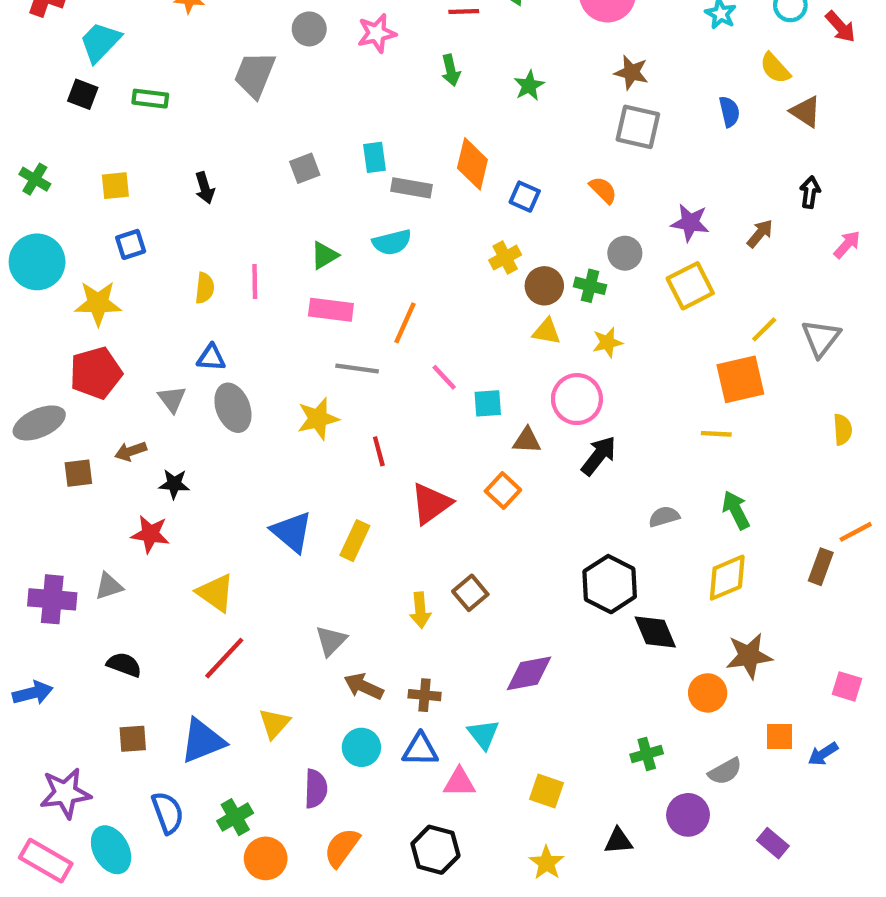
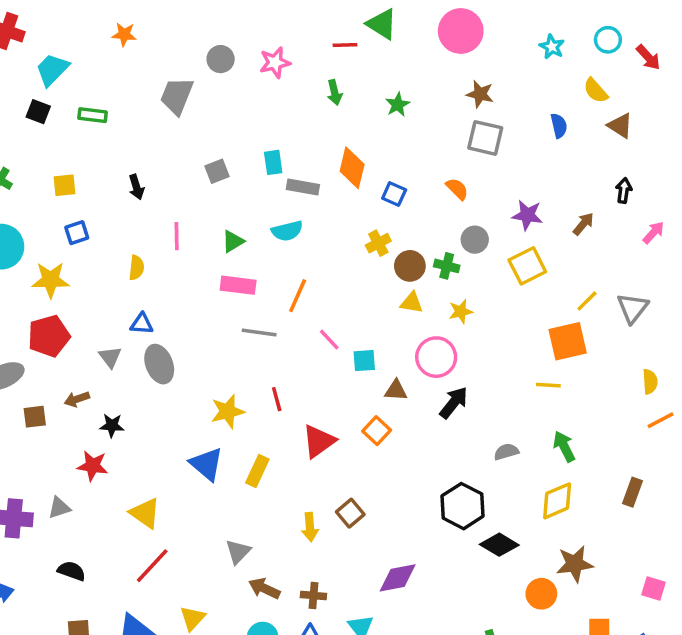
pink line: (255, 281) -> (177, 236), moved
yellow star: (318, 419) -> (228, 411), moved
orange line: (856, 532) -> (661, 420), moved
black diamond: (655, 632) -> (499, 545), turned -36

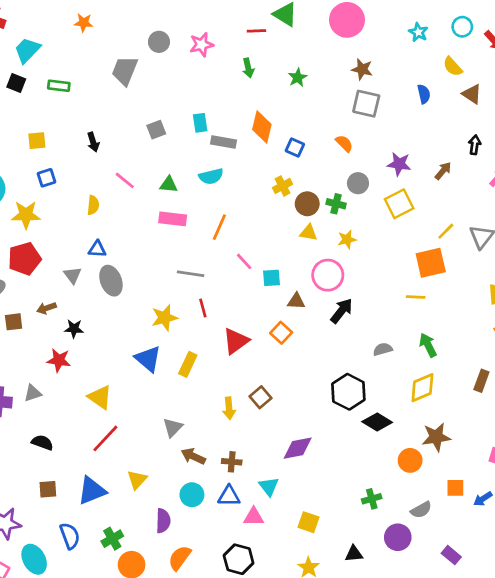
pink line: (177, 236) -> (125, 180), turned -50
green triangle: (233, 241) -> (169, 185), turned 36
gray line: (259, 333) -> (191, 274), moved

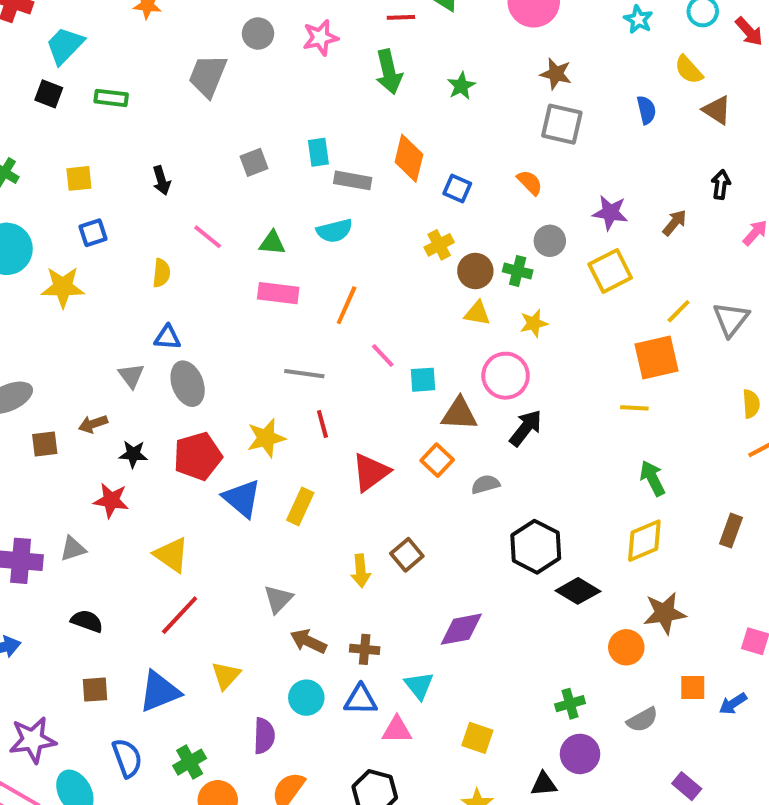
green arrow: (248, 68) -> (389, 72), size x1.5
red pentagon: (25, 259) -> (198, 456), moved
brown triangle: (296, 301) -> (459, 414), size x1.4
gray semicircle: (383, 349) -> (485, 484), moved
purple circle: (398, 537) -> (580, 754), moved

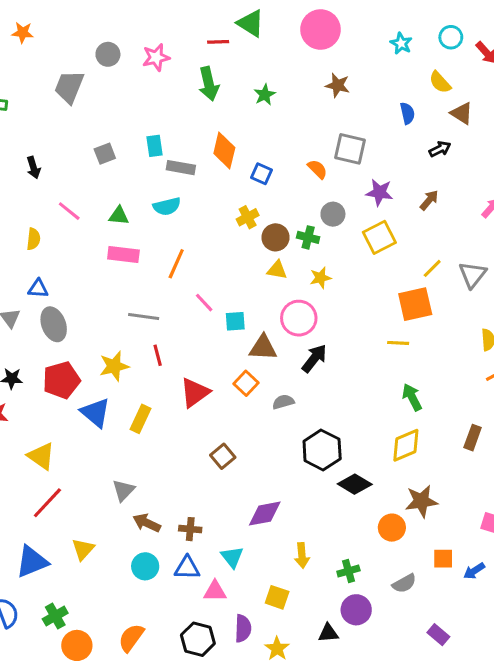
gray square: (562, 124) -> (350, 149), moved
black arrow: (721, 184) -> (440, 149), moved, turned 55
yellow arrow: (361, 571) -> (302, 555), moved
purple semicircle: (264, 736) -> (243, 628), moved

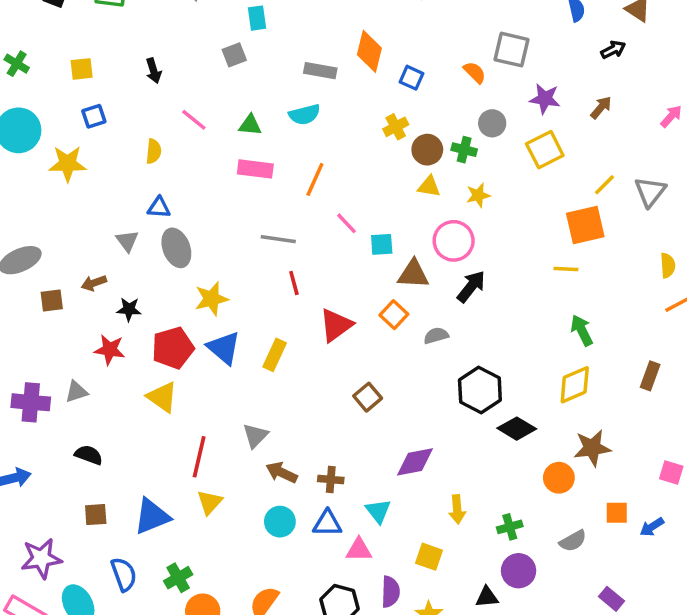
cyan rectangle: (154, 146) -> (257, 18), moved
yellow star: (114, 366) -> (211, 299), moved
red pentagon: (61, 380) -> (173, 348), moved
red line: (47, 503) -> (199, 457), moved, turned -30

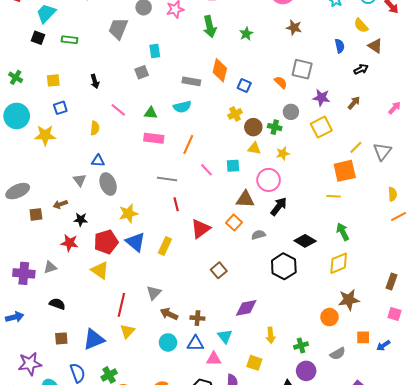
cyan square: (382, 244) -> (233, 166), moved
brown rectangle: (650, 376) -> (391, 282), moved
black diamond: (517, 429) -> (305, 241), moved

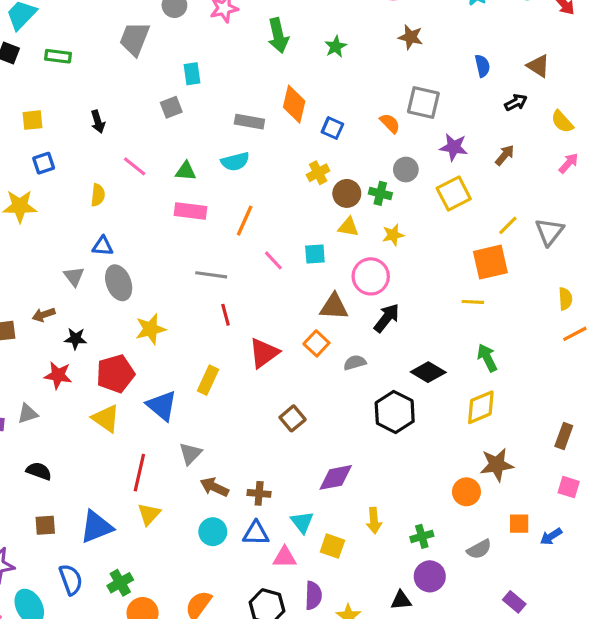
yellow semicircle: (361, 26) -> (562, 122), moved
blue triangle: (135, 242) -> (162, 406), moved
yellow square: (254, 363) -> (332, 546), moved

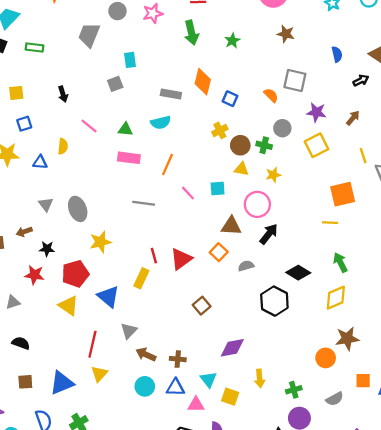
yellow line: (508, 225) -> (363, 155), moved, turned -63
blue triangle: (103, 246) -> (40, 162), moved
red line: (226, 315) -> (154, 256), moved

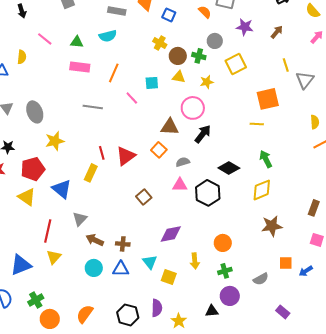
yellow cross: (220, 130) -> (160, 43), turned -32
yellow square: (316, 145) -> (236, 64), moved
cyan square: (218, 188) -> (152, 83), moved
orange circle: (326, 358) -> (223, 243), moved
pink triangle: (196, 405) -> (180, 185), moved

